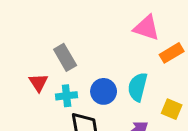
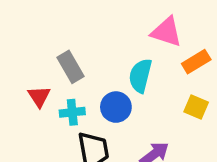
cyan semicircle: (138, 87) -> (140, 76), moved
yellow square: (172, 109) -> (196, 107), moved

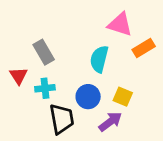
blue circle: (116, 107) -> (88, 97), moved
yellow square: (196, 107) -> (123, 97), moved

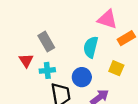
yellow square: (123, 97) -> (116, 68), moved

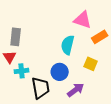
gray rectangle: (46, 42) -> (16, 37), moved, turned 36
cyan cross: (47, 70) -> (22, 71), moved

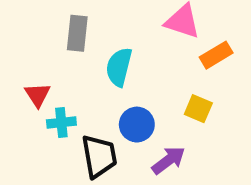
gray rectangle: (16, 37) -> (77, 33), moved
cyan semicircle: (68, 45) -> (119, 67), moved

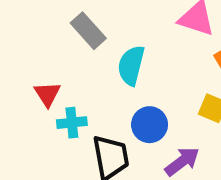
gray rectangle: (77, 33) -> (88, 31), turned -48

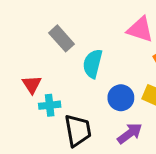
blue circle: (150, 125) -> (121, 98), moved

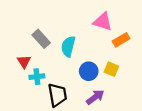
gray rectangle: (61, 38) -> (41, 39), moved

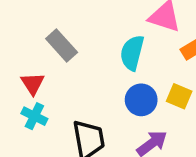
cyan semicircle: (68, 46) -> (132, 53), moved
cyan cross: (37, 77) -> (34, 116), moved, turned 32

